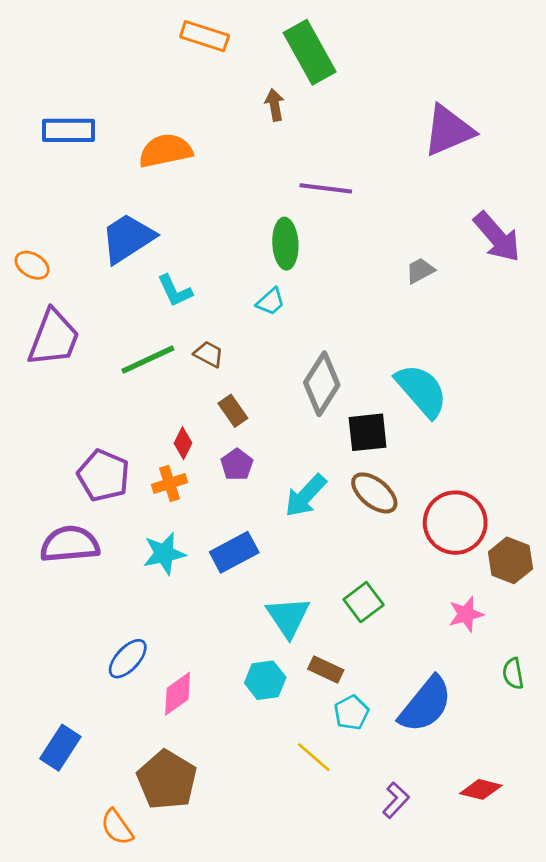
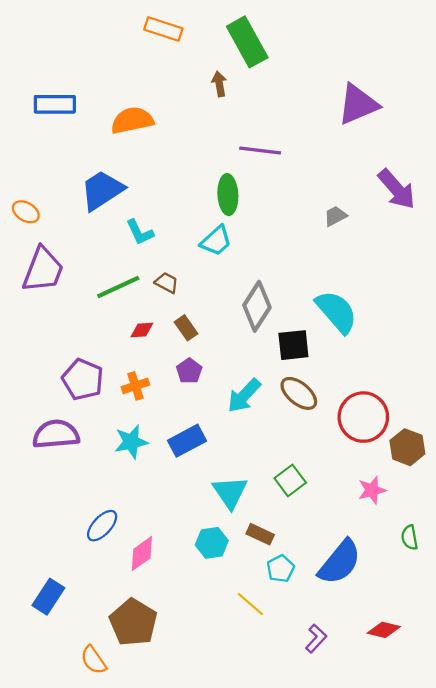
cyan trapezoid: (271, 302) -> (216, 241), size x1.4
red diamond: (183, 443) -> (142, 330), moved, turned 60

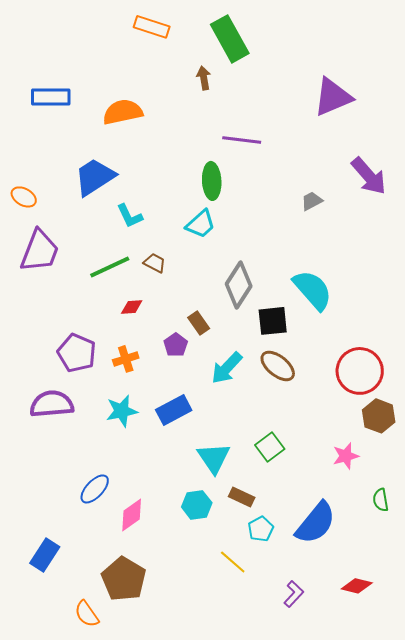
brown rectangle: (186, 328) -> (199, 323), moved
red circle: (363, 417) -> (360, 371), moved

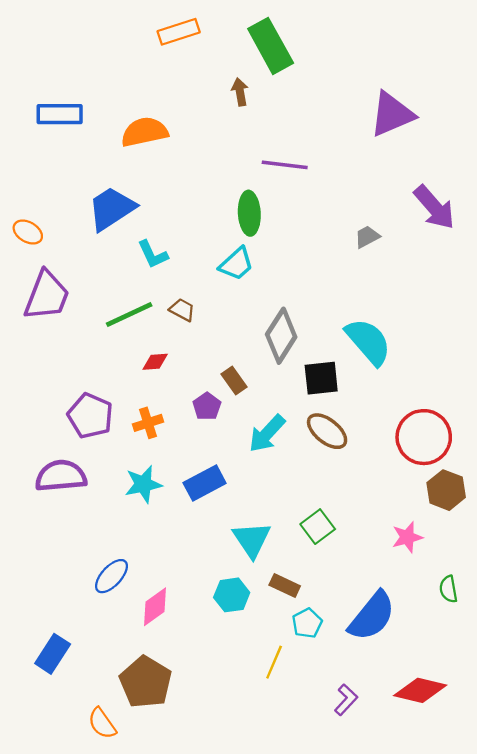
orange rectangle: (152, 27) -> (179, 32), turned -36
yellow line: (233, 562) -> (274, 662), turned 72
red diamond: (357, 586) -> (420, 690), size x1.4

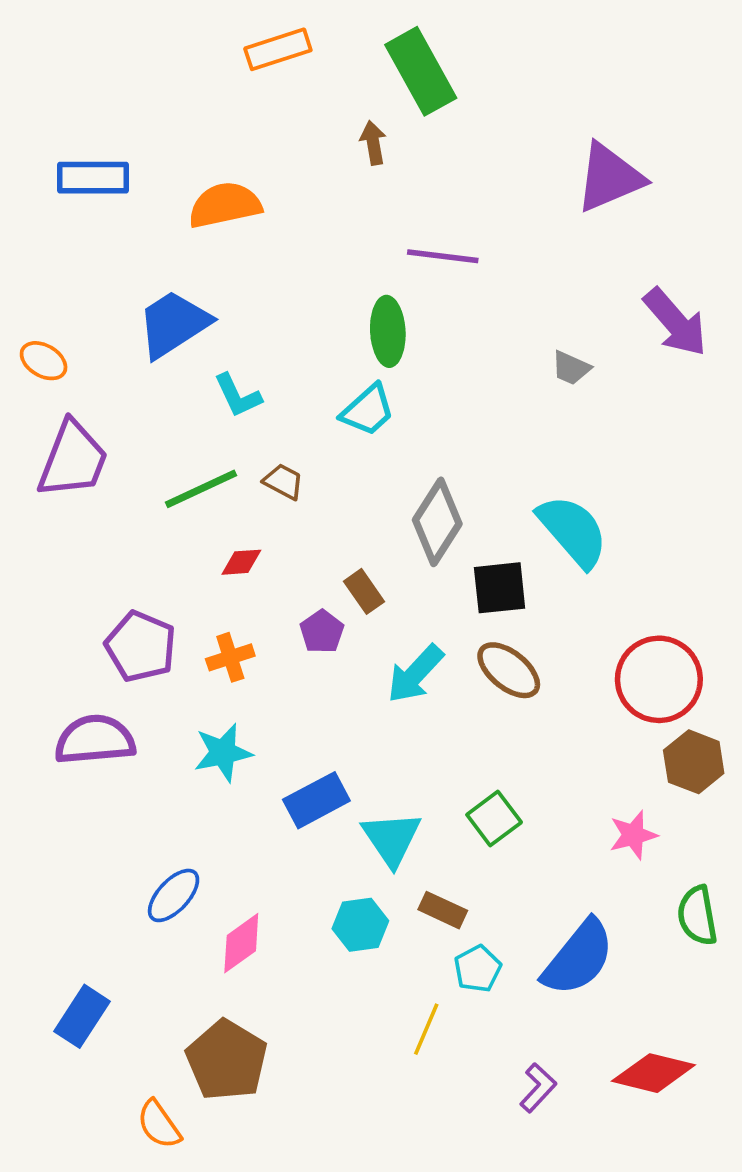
gray trapezoid: (367, 237) -> (571, 368), turned -128
blue rectangle: (205, 483) -> (316, 800), moved
green semicircle: (448, 589) -> (697, 916), size x1.4

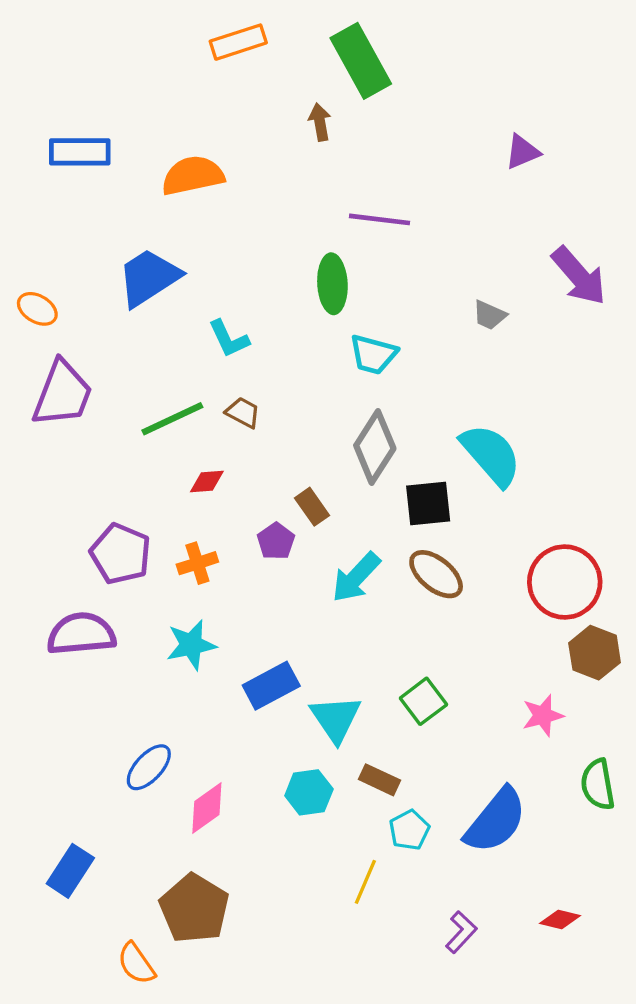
purple triangle: (609, 178) -> (522, 152), size x0.6
cyan L-shape: (238, 395) -> (229, 339), moved
cyan trapezoid: (368, 410) -> (373, 354), moved, turned 57
red diamond: (653, 1073) -> (560, 919), size x0.6

